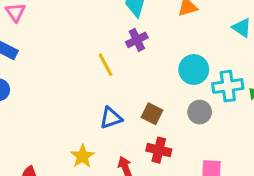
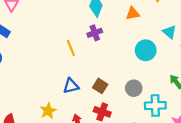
cyan circle: (194, 70) -> (146, 50), moved
cyan cross: (228, 86) -> (155, 106), moved

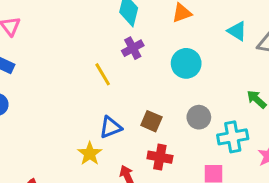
cyan circle: (146, 50) -> (186, 63), moved
yellow star: (48, 111) -> (90, 154), moved

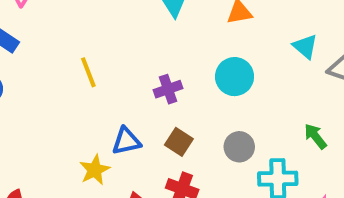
purple cross: (133, 48) -> (168, 89), moved
yellow line: (103, 74) -> (88, 72), moved

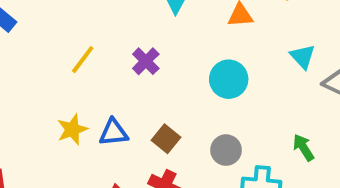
yellow line: (88, 72) -> (83, 60), turned 52
purple cross: (168, 89) -> (146, 61), moved, turned -32
yellow star: (95, 170) -> (72, 129), moved

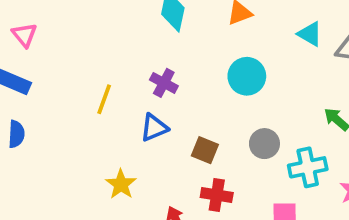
yellow star: (72, 129) -> (121, 184), moved
blue triangle: (113, 132) -> (154, 128), moved

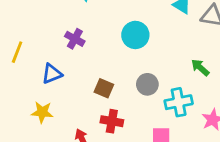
yellow line: (104, 99) -> (17, 52), moved
blue triangle: (154, 128) -> (52, 74), moved
yellow star: (121, 184) -> (42, 112), turned -30

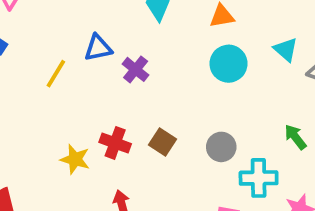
cyan circle: (135, 35) -> (229, 64), moved
blue triangle: (52, 74) -> (98, 48), moved
red cross: (112, 121) -> (115, 143), moved

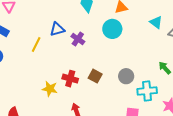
cyan circle: (229, 64) -> (112, 29), moved

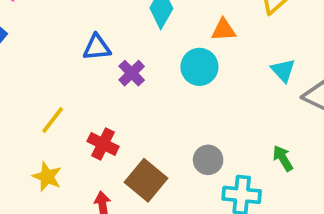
yellow line: (36, 44) -> (53, 120), moved
brown square: (95, 76) -> (146, 180), moved, size x1.5
yellow star: (50, 89) -> (47, 177), moved

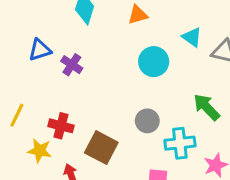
cyan circle: (199, 67) -> (154, 62), moved
green arrow: (283, 158) -> (207, 107), size x1.4
yellow star: (47, 177) -> (40, 151), moved

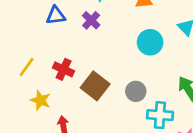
purple cross: (72, 65) -> (91, 20), moved
red cross: (61, 126) -> (64, 69), moved
brown square: (101, 148) -> (95, 86), moved

